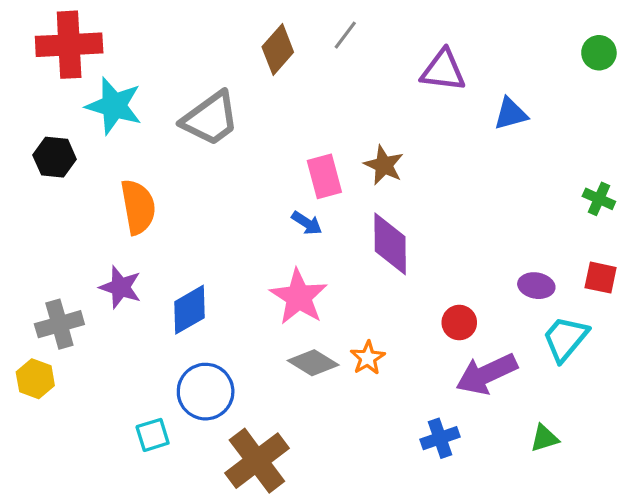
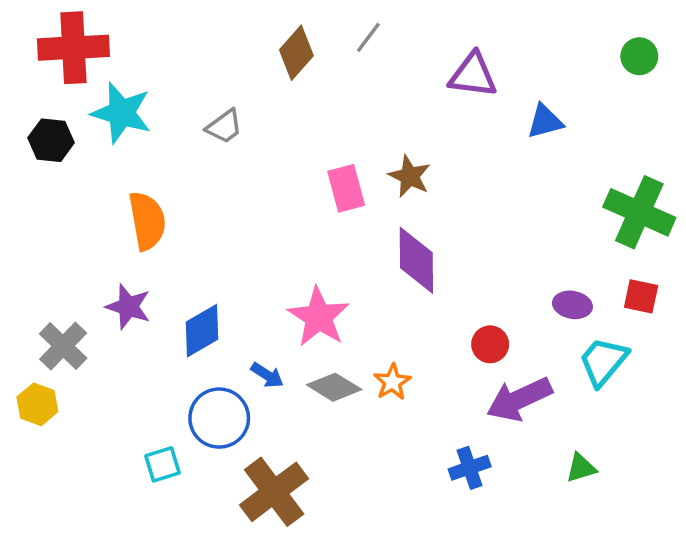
gray trapezoid: (210, 119) -> (224, 127), size x0.6
black hexagon: (55, 157) -> (51, 140), moved
green cross: (599, 199) -> (639, 212), size x2.0
blue arrow: (307, 223) -> (267, 375), moved
gray cross: (59, 324) -> (63, 346), turned -30

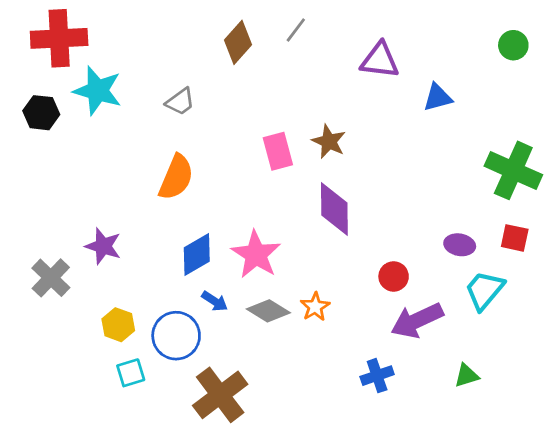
orange semicircle: (147, 221) -> (176, 177), moved, turned 33
blue diamond: (202, 331) -> (197, 254), moved
yellow hexagon: (37, 404) -> (118, 325), moved

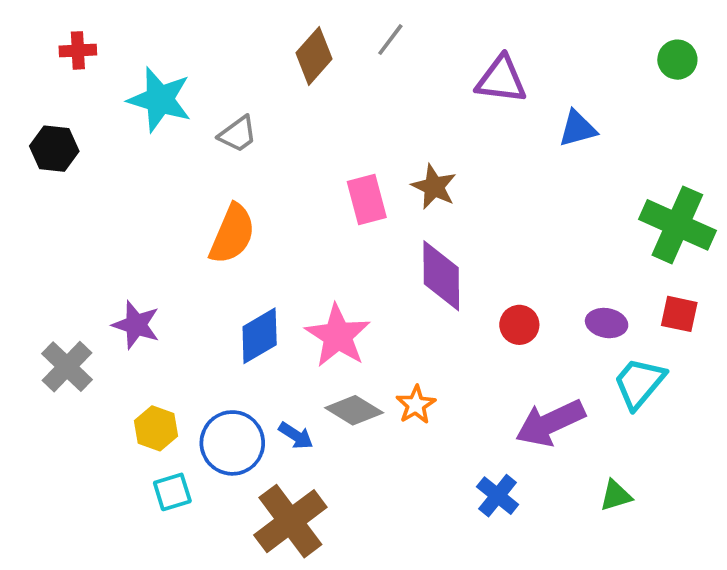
red cross: (59, 38) -> (78, 50), size x0.5
cyan star: (98, 91) -> (160, 100), moved
red circle: (394, 276) -> (519, 325), moved
blue arrow: (215, 301) -> (296, 436), moved
blue cross: (377, 376) -> (498, 496), turned -32

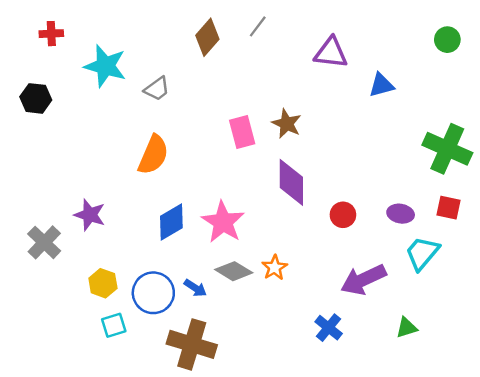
brown cross: (290, 521) -> (192, 344), turned -36

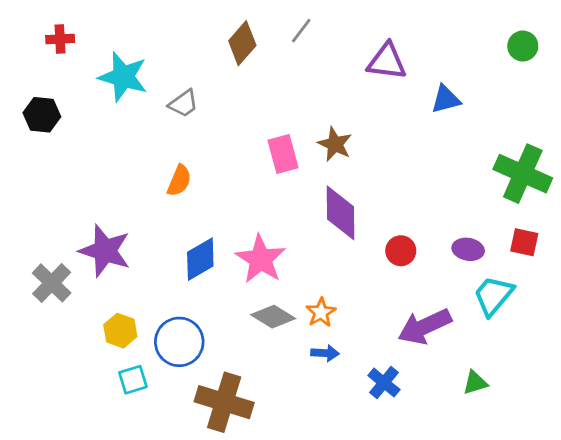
orange semicircle: (153, 155) -> (179, 181), size x0.7
purple star: (90, 215) -> (105, 251), size x1.4
blue arrow: (195, 288) -> (325, 353), moved, turned -30

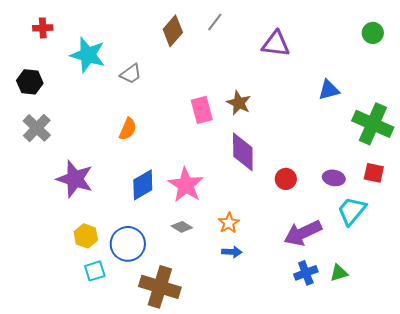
blue triangle: (446, 99) -> (329, 90), moved
gray cross: (52, 283) -> (37, 128), moved
gray diamond: (273, 317) -> (182, 227), moved, size x0.7
blue cross: (384, 383) -> (306, 273), moved, turned 30

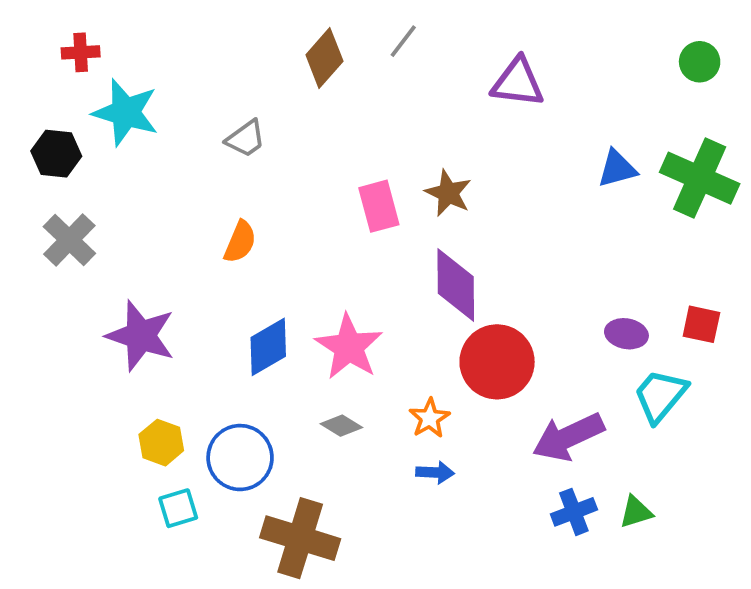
cyan star: (88, 55) -> (126, 112), moved
green cross: (373, 124) -> (700, 178), moved
red circle: (286, 179) -> (497, 362), moved, size x1.8

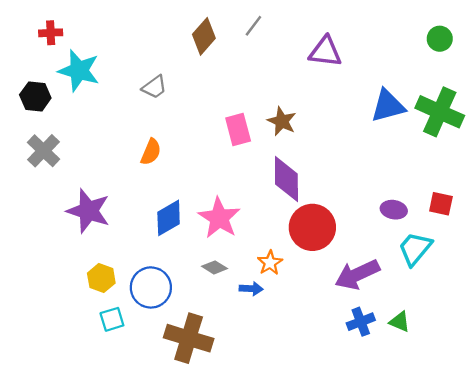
blue triangle: (617, 169) -> (388, 106), size x1.4
blue arrow: (435, 473) -> (251, 289), moved
green triangle: (636, 512) -> (400, 322), turned 40

